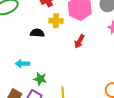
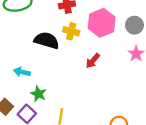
black semicircle: (37, 33) -> (47, 40), size x1.5

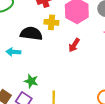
cyan arrow: (22, 72) -> (13, 52), moved

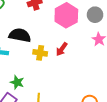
yellow cross: (51, 22) -> (40, 53), moved

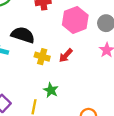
green star: (17, 82) -> (51, 90), moved

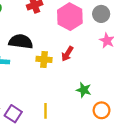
green star: (51, 90) -> (84, 90), moved

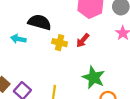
green star: (84, 90) -> (94, 77), size x1.5

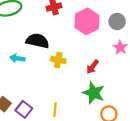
red arrow: (83, 40) -> (92, 67), moved

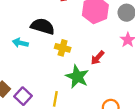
green star: (94, 93) -> (77, 77), moved

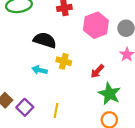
cyan arrow: (20, 43) -> (40, 70), moved
green star: (77, 77) -> (110, 94), moved

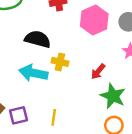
cyan arrow: (40, 70) -> (33, 73), size x1.6
purple square: (25, 107) -> (19, 115), turned 35

